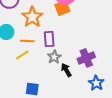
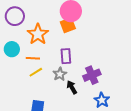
purple rectangle: (49, 39) -> (66, 56), moved
yellow line: (22, 55) -> (36, 72), moved

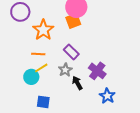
cyan circle: (12, 49) -> (31, 77), moved
purple rectangle: (66, 56) -> (71, 52), turned -42
purple cross: (92, 75) -> (97, 71), turned -30

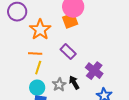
yellow line: (41, 68) -> (38, 68), turned -40
gray star: (65, 70) -> (59, 85), moved
cyan circle: (31, 77) -> (37, 88), moved

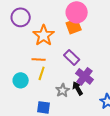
purple cross: (94, 71) -> (85, 76), moved
cyan circle: (37, 88) -> (21, 80), moved

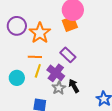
purple circle: (21, 17) -> (17, 26), moved
purple cross: (85, 76) -> (56, 73), moved

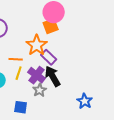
orange star: (40, 33) -> (37, 45), moved
black arrow: (74, 86) -> (53, 76), moved, size x1.5

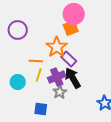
purple cross: (37, 75) -> (57, 77), turned 30

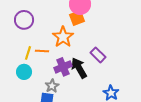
purple rectangle: (69, 59) -> (98, 55), moved
yellow line: (39, 75) -> (28, 53), moved
gray star: (60, 92) -> (52, 86), moved

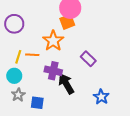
purple cross: (63, 67) -> (53, 71), turned 36
black arrow: (79, 68) -> (66, 84), moved
gray star: (52, 86) -> (18, 95), moved

